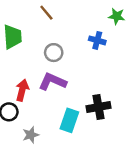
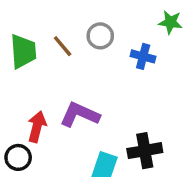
brown line: (46, 13) -> (63, 46), moved
gray circle: (54, 53) -> (100, 36), moved

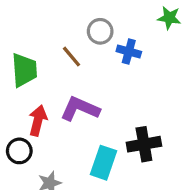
brown line: (63, 46) -> (72, 57), moved
green trapezoid: (23, 51) -> (24, 70), moved
blue cross: (143, 56) -> (129, 52), moved

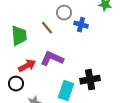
red arrow: (38, 121) -> (27, 66), turned 48

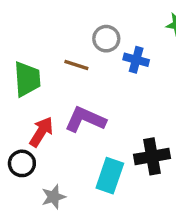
brown line: (47, 28) -> (76, 65), turned -32
red arrow: (27, 66) -> (41, 132), turned -30

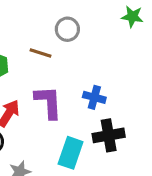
blue cross: (136, 60) -> (94, 97), moved
purple L-shape: (85, 120) -> (48, 102), turned 63

